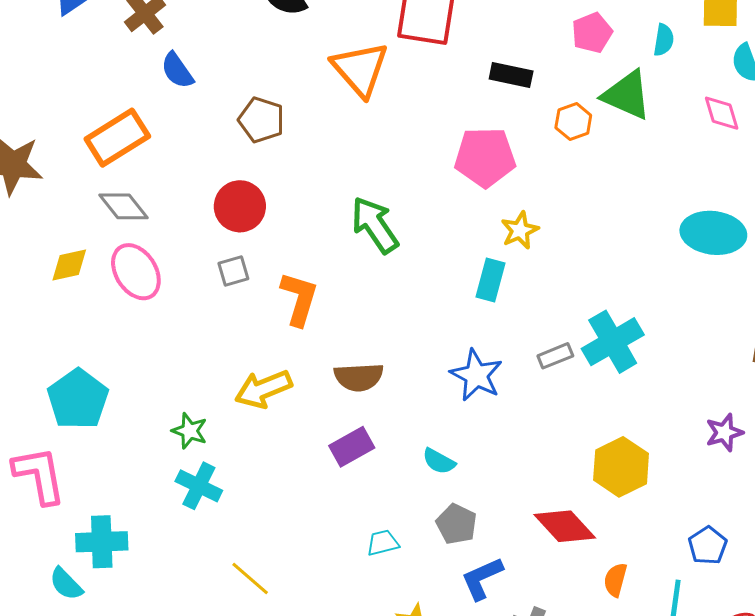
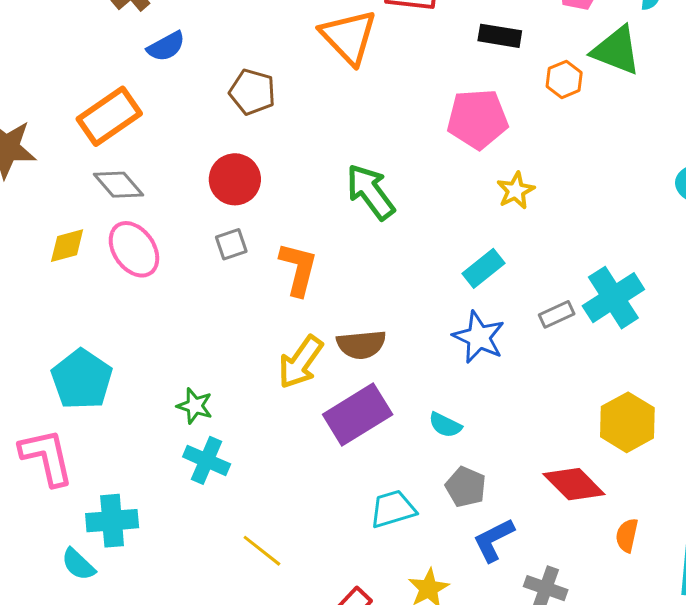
blue semicircle: (177, 70) -> (166, 46), turned -81
cyan rectangle: (491, 280) -> (483, 268), moved, turned 39
yellow arrow: (263, 389) -> (301, 362), moved, turned -30
purple rectangle: (352, 447) -> (358, 414), size x1.5
cyan trapezoid: (383, 543) -> (393, 509), size x1.4

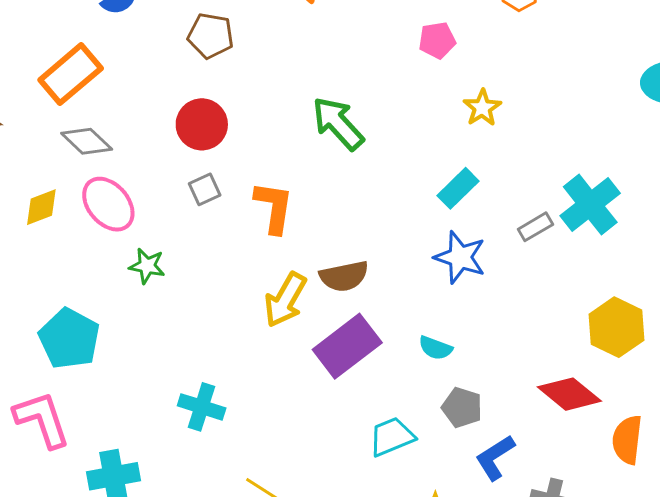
pink pentagon: (477, 119) -> (437, 40), size x0.6
green star: (195, 406) -> (147, 266), moved
orange semicircle: (627, 535) -> (627, 440), size x1.4

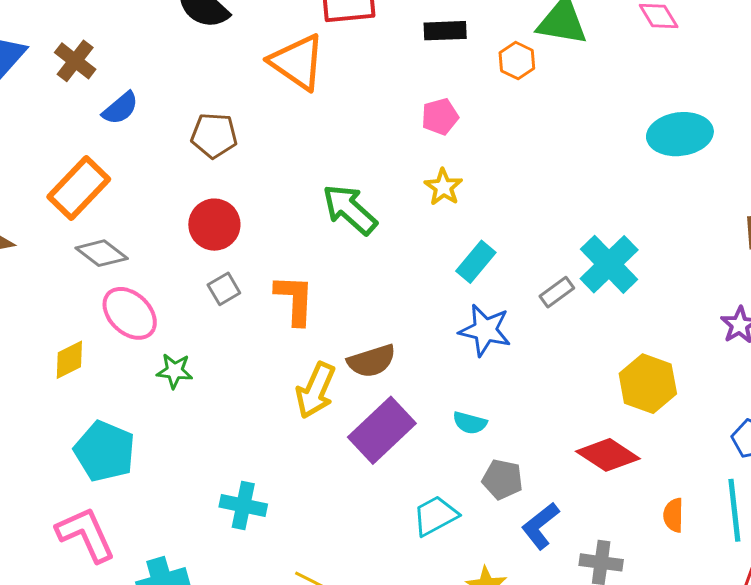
yellow star: (482, 108) -> (443, 187), moved
yellow diamond: (41, 207) -> (69, 360), moved
orange semicircle: (627, 440) -> (673, 515), moved, size x0.7

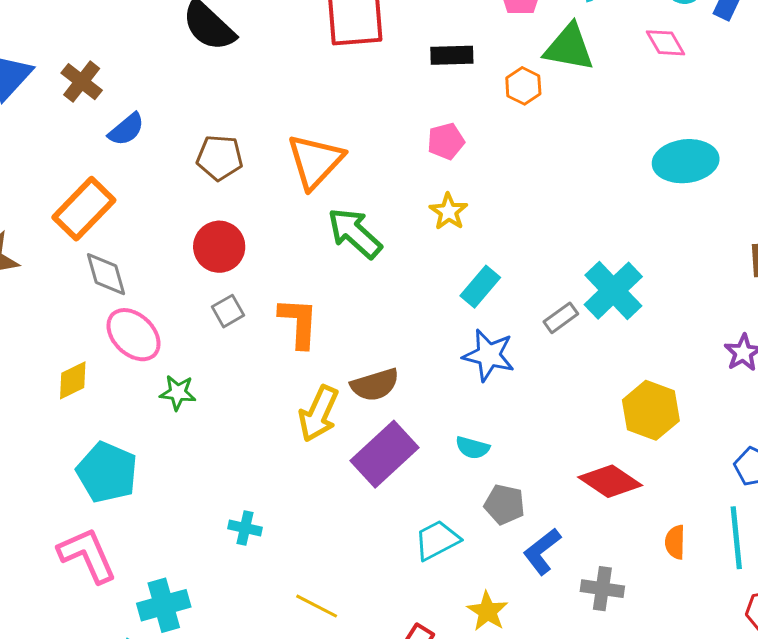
orange triangle: (297, 62) -> (315, 161), moved, turned 38
gray diamond: (102, 253) -> (106, 274), turned 36
cyan cross: (243, 506) -> (245, 528), size x0.7

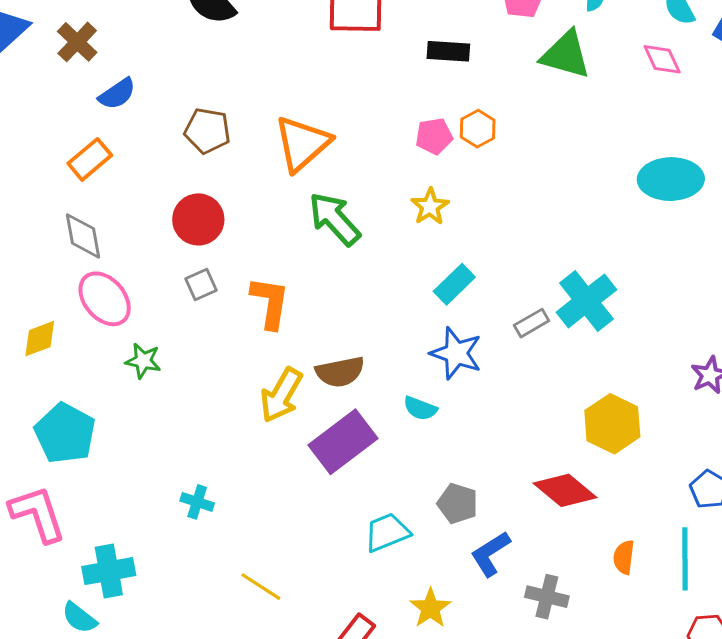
orange hexagon: (523, 86) -> (478, 129), moved
orange rectangle: (84, 209) -> (90, 159), moved, size x0.7
cyan semicircle: (472, 448) -> (420, 408), moved

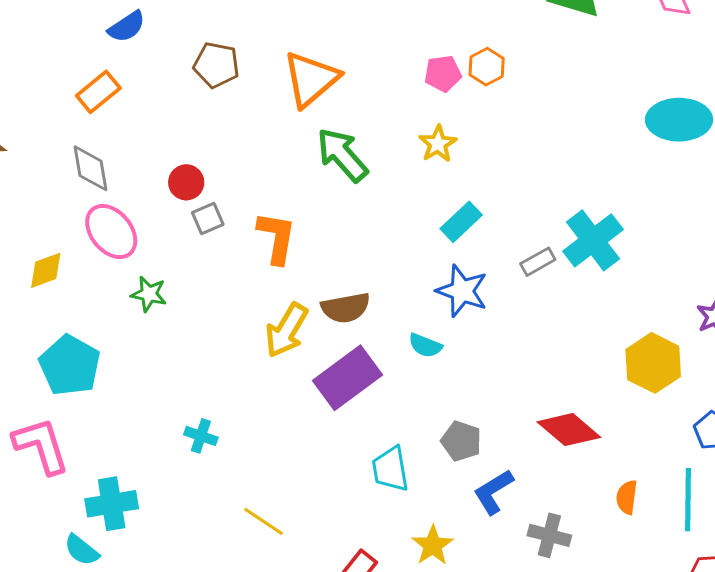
red circle: (198, 219) -> (186, 182), moved, size x0.7
yellow hexagon: (612, 424) -> (653, 363), moved
cyan trapezoid: (387, 532) -> (390, 469), turned -78

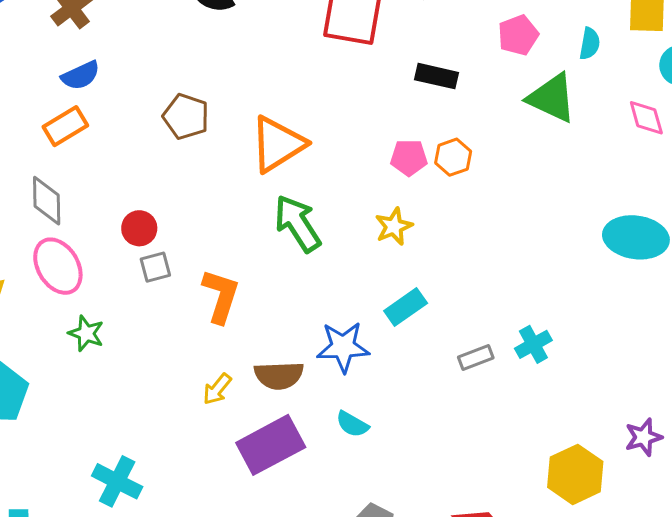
blue semicircle: (127, 27) -> (81, 75), moved
cyan cross: (593, 240) -> (533, 344), size x0.6
blue star: (462, 291) -> (343, 347), moved, turned -30
yellow arrow: (287, 330) -> (217, 389), size x0.6
cyan cross: (201, 436) -> (117, 481), size x1.5

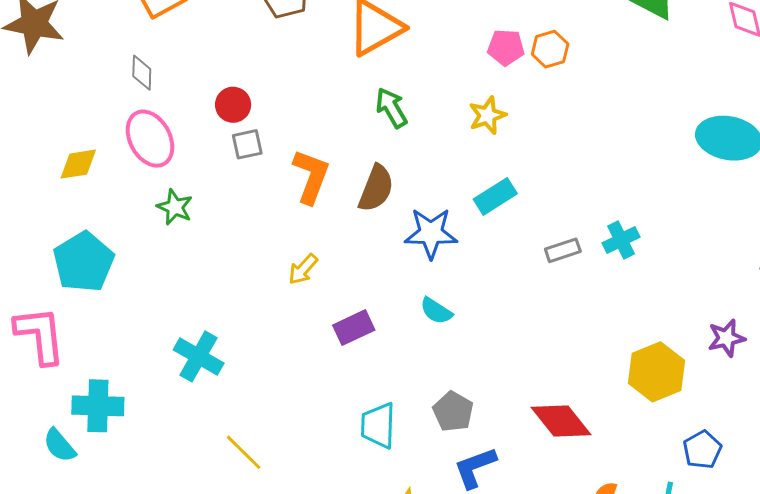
gray diamond: (47, 201) -> (142, 73), size x0.7
green arrow: (298, 224) -> (391, 108), size x0.7
brown semicircle: (279, 375) -> (376, 188), moved, turned -69
purple rectangle: (271, 445) -> (354, 328), size x0.6

